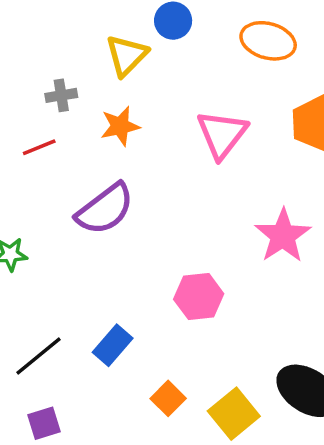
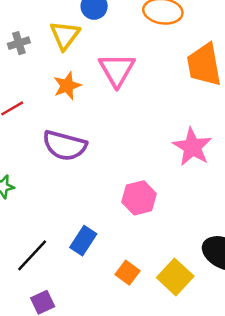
gray cross: (61, 95) -> (19, 43), moved
pink triangle: (222, 134) -> (117, 70), moved
purple semicircle: (105, 209) -> (65, 145), turned 60

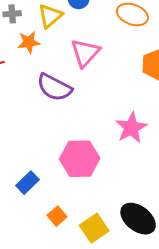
orange star: (67, 86) -> (29, 42), moved
purple semicircle: (65, 145) -> (54, 87), moved
pink hexagon: (139, 198) -> (80, 159), size x1.4

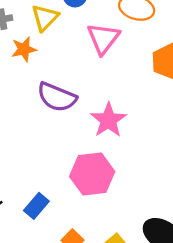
pink triangle: (85, 53) -> (103, 38), moved
pink star: (131, 128) -> (108, 120), moved

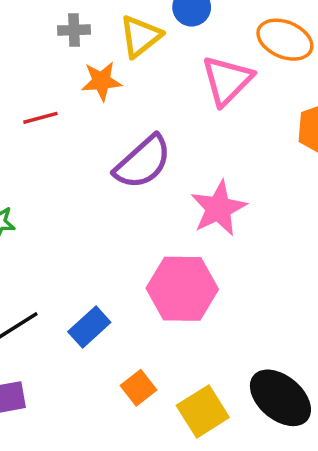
purple semicircle: (57, 97) -> (143, 162), turned -72

